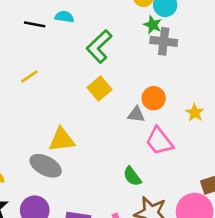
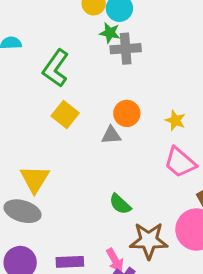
yellow triangle: (62, 140) -> (35, 179), turned -40
pink trapezoid: (159, 141) -> (180, 162), moved

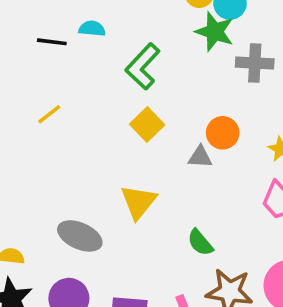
green star: (110, 33) -> (215, 32), size x1.5
gray cross: (126, 49) -> (255, 63), moved
yellow triangle: (35, 179) -> (139, 202), moved

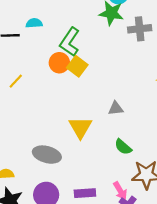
yellow square: (147, 124) -> (77, 66), moved
orange circle: (223, 133) -> (59, 63), moved
gray triangle: (200, 157) -> (116, 108), moved

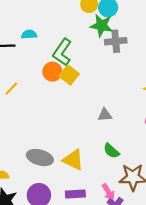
gray cross: (140, 29) -> (116, 41), moved
yellow triangle: (80, 127) -> (73, 160), moved, turned -35

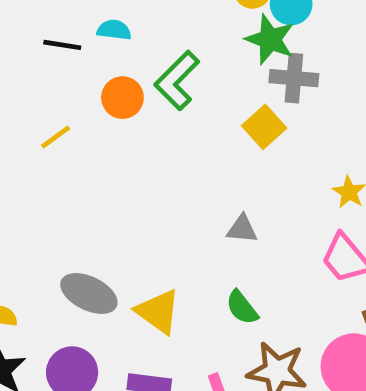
orange circle: (52, 72) -> (122, 98), moved
yellow square: (69, 75) -> (264, 127), moved

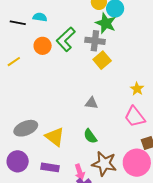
gray cross: (294, 78) -> (95, 41), moved
gray ellipse: (89, 293) -> (26, 128), turned -50

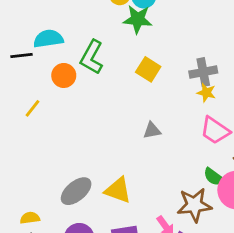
cyan semicircle: (40, 17) -> (48, 39), size x1.5
gray cross: (95, 41) -> (203, 72), moved
green semicircle: (90, 136) -> (214, 177), moved

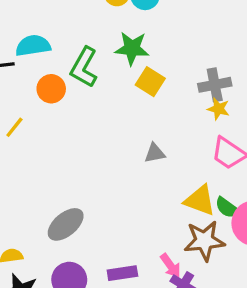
green star: (138, 19) -> (132, 48), moved
yellow triangle: (118, 190) -> (200, 200), moved

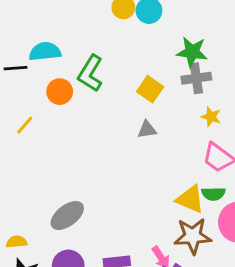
green star: (132, 48) -> (192, 52), moved
gray cross: (215, 85) -> (196, 78), moved
gray triangle: (155, 153) -> (147, 130), moved
green semicircle: (227, 208) -> (213, 194), moved, turned -40

